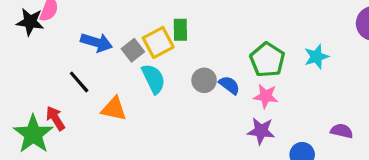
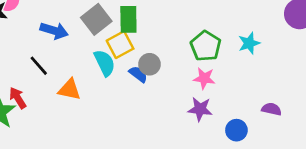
green rectangle: (180, 30) -> (128, 19), size x1.4
yellow square: (158, 42) -> (120, 45), moved
gray square: (133, 50) -> (96, 19), moved, size x1.5
blue semicircle: (229, 85) -> (138, 74), moved

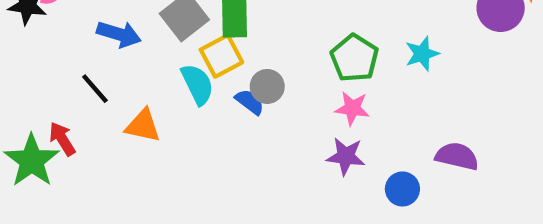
purple semicircle: (272, 109) -> (457, 156), size x1.4

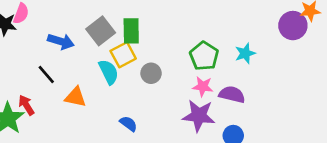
blue semicircle: (250, 102) -> (128, 124), moved
purple star: (346, 156) -> (199, 116), size x1.4
purple semicircle: (457, 156) -> (232, 94), moved

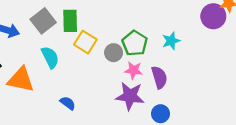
yellow square: (123, 55) -> (85, 42), moved, turned -30
gray circle: (151, 73) -> (114, 53), moved
purple semicircle: (232, 94) -> (159, 77), turned 60
orange triangle: (75, 97) -> (21, 80), size x1.4

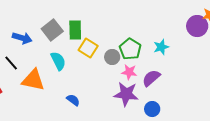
purple semicircle: (159, 77) -> (151, 78), turned -114

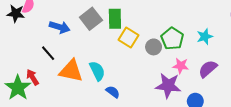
cyan semicircle: (58, 61) -> (97, 71), moved
pink star: (129, 72) -> (181, 66), moved
purple semicircle: (151, 78) -> (208, 69), moved

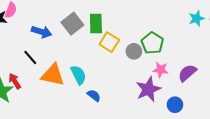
cyan star: (205, 36) -> (197, 18), moved
purple star: (168, 86) -> (148, 89), turned -30

